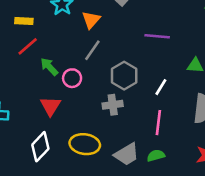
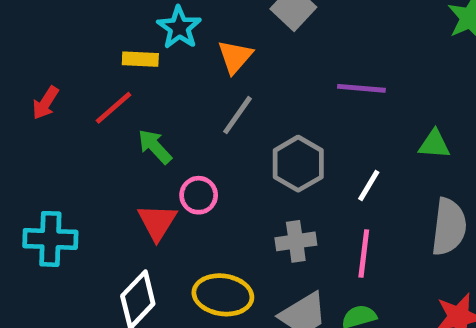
yellow rectangle: (24, 21) -> (140, 59), moved
pink circle: (72, 78) -> (199, 195), moved
gray cross: (113, 105) -> (296, 241), moved

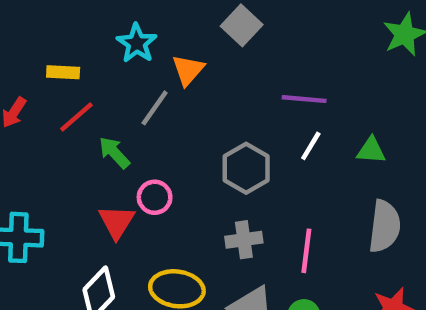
yellow rectangle: (140, 59) -> (63, 72), moved
gray line: (237, 115) -> (155, 108), moved
white line: (369, 186) -> (311, 146), moved

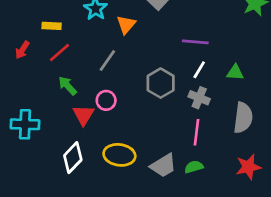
gray line: (155, 108) -> (107, 60), moved
green arrow: (114, 153) -> (68, 86), moved
gray cross: (244, 240) -> (199, 98), moved, turned 30

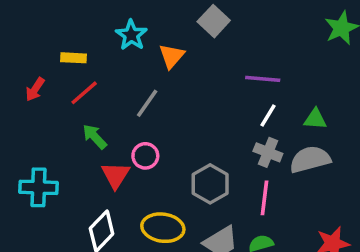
gray hexagon: (161, 83) -> (210, 184), moved
gray semicircle: (243, 118) -> (310, 159), moved, turned -112

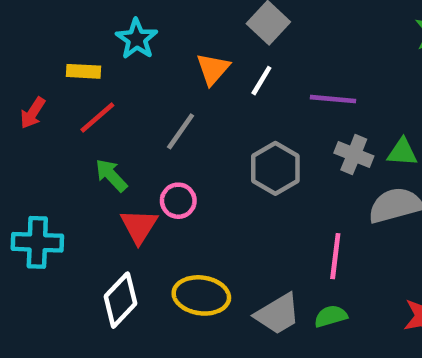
cyan star: (131, 35) -> (137, 39), moved
white line: (268, 116) -> (261, 81), moved
gray cross: (268, 152) -> (354, 154), moved
gray hexagon: (210, 184) -> (275, 168), moved

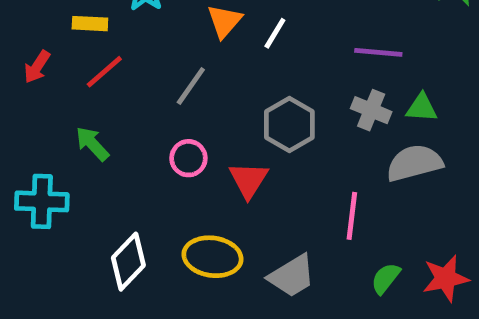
purple line: (333, 99) -> (378, 52), moved
green arrow: (111, 175) -> (92, 144), moved
red triangle: (139, 226) -> (249, 180), moved
green semicircle: (331, 316) -> (386, 278), moved, turned -36

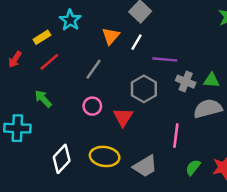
yellow rectangle: (90, 24) -> (42, 37), turned -35
purple line: (378, 52) -> (165, 59), moved

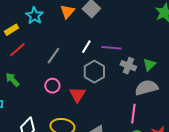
orange triangle: (111, 36) -> (67, 12), moved
white line: (137, 42) -> (86, 47), moved
green triangle: (211, 80) -> (149, 65), turned -48
pink line: (176, 136) -> (133, 114), moved

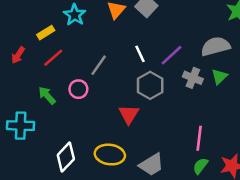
white line: (86, 47) -> (140, 54), turned -56
purple line: (111, 48) -> (171, 55), turned -48
pink circle: (52, 86) -> (78, 89), moved
gray semicircle: (146, 88) -> (216, 46), moved

